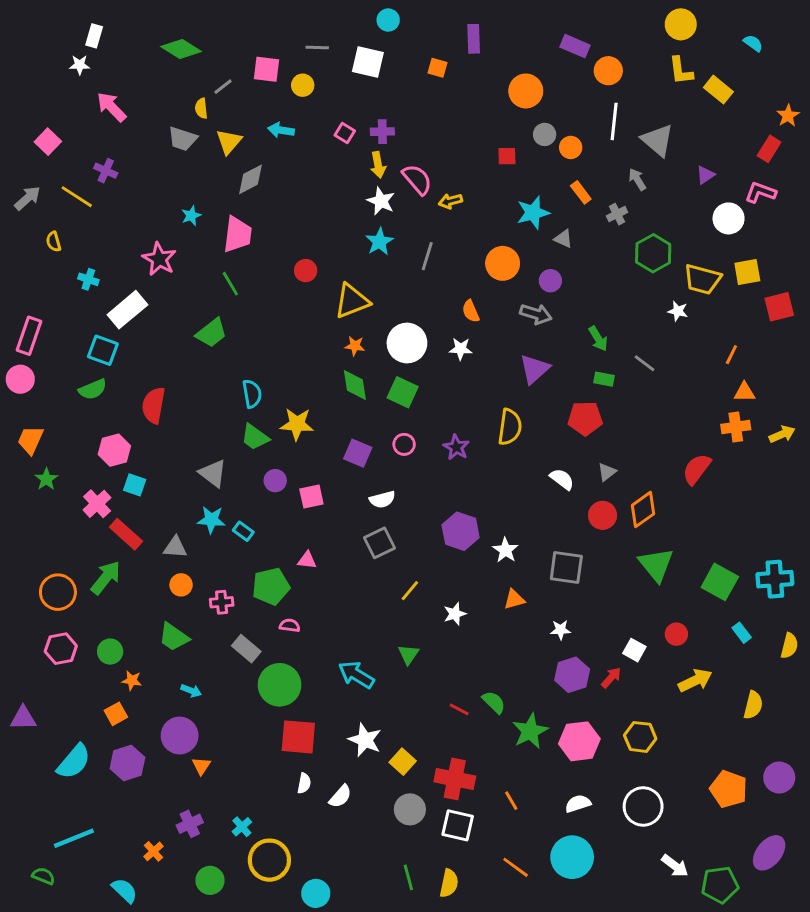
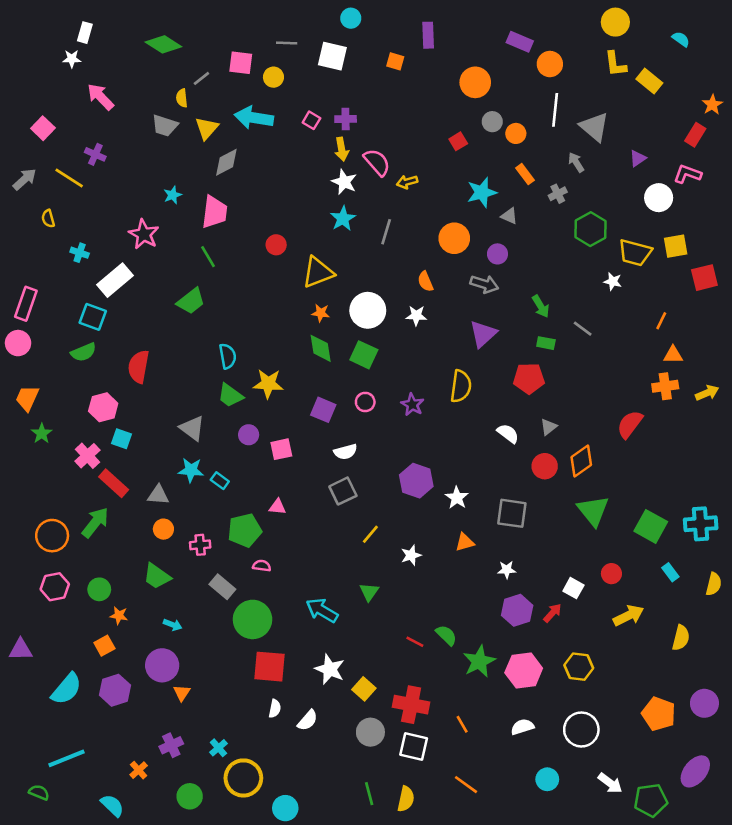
cyan arrow: (281, 130) -> (254, 118), size x1.6
red square: (507, 156) -> (458, 141), turned -30
cyan circle: (572, 857) -> (547, 779), moved, size x0.6

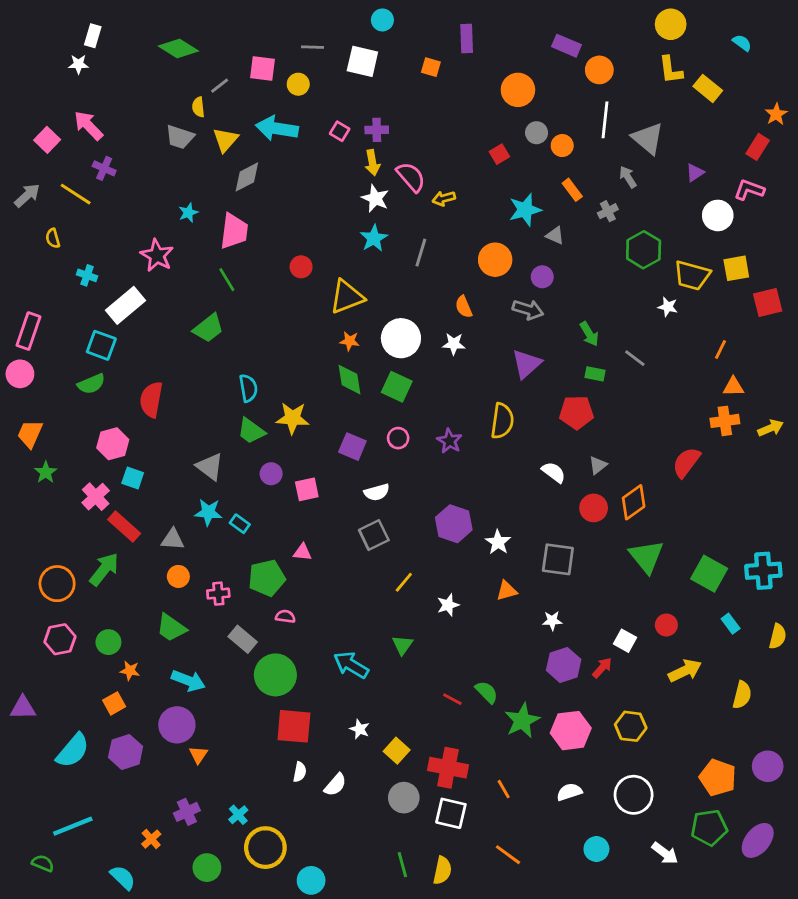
pink arrow: (101, 97) -> (88, 126), moved
cyan arrow: (173, 625) -> (188, 681), size x1.6
white star: (330, 669) -> (360, 729), size x0.6
green pentagon: (651, 800) -> (709, 828), moved

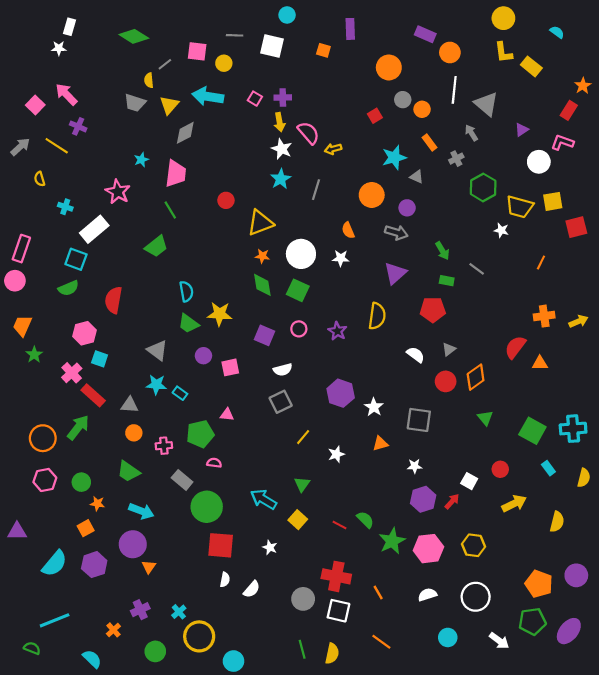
orange triangle: (733, 387) -> (540, 363), moved
green triangle: (646, 556) -> (485, 418), size x0.6
yellow square: (397, 751) -> (298, 520), moved

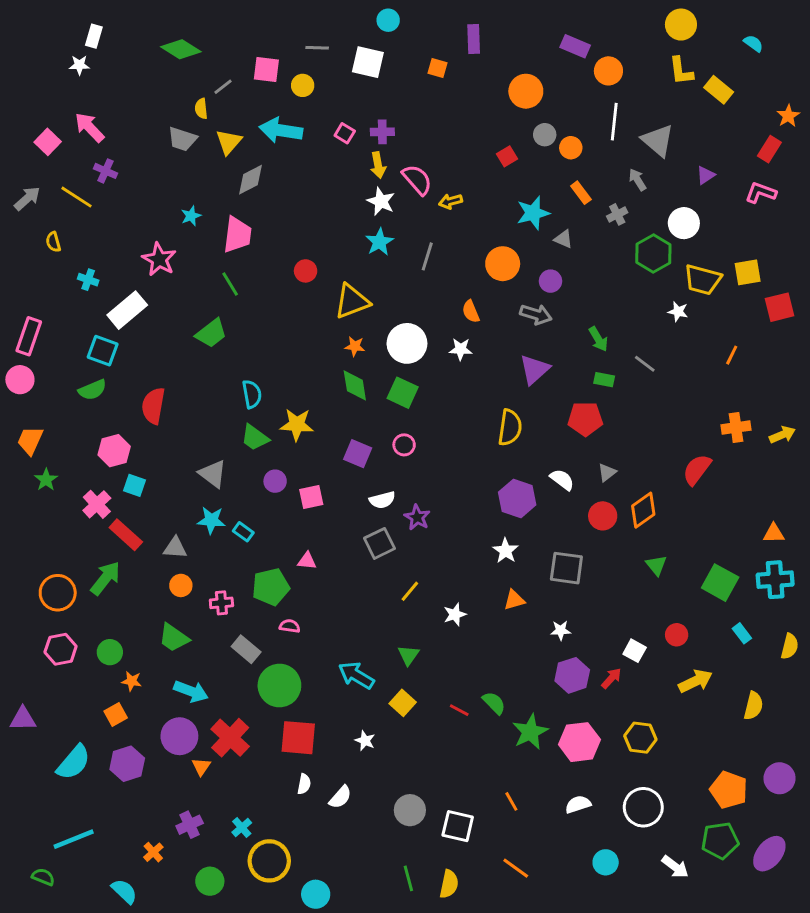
white circle: (539, 162) -> (684, 223), moved
purple star: (337, 331) -> (417, 517), moved
orange triangle: (540, 363) -> (774, 533), moved
purple hexagon: (341, 393) -> (517, 499), moved
red cross: (336, 576) -> (230, 738), moved, turned 32

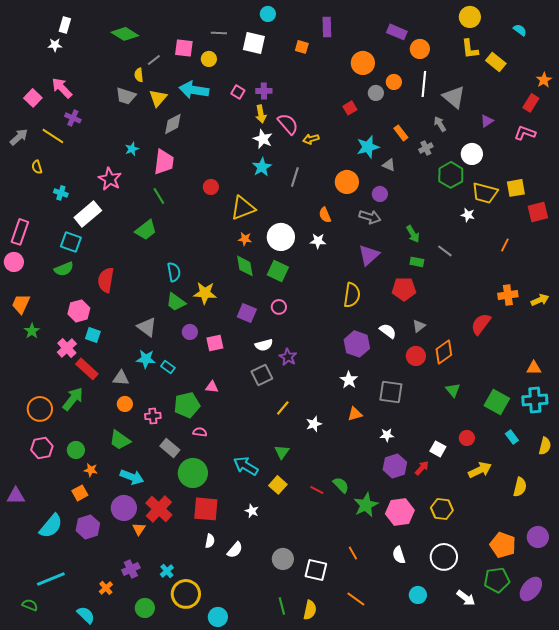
orange circle: (571, 148) -> (394, 82), moved
white semicircle: (578, 804) -> (399, 555), turned -90

